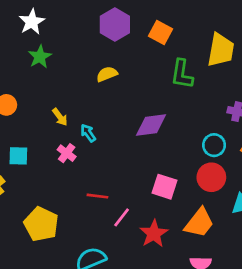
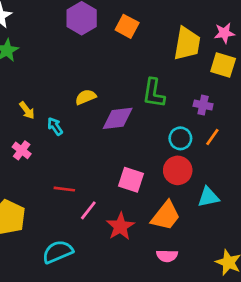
yellow semicircle: (107, 74) -> (86, 97), moved
green L-shape: (182, 74) -> (154, 93), moved
pink cross: (67, 153) -> (22, 150), moved

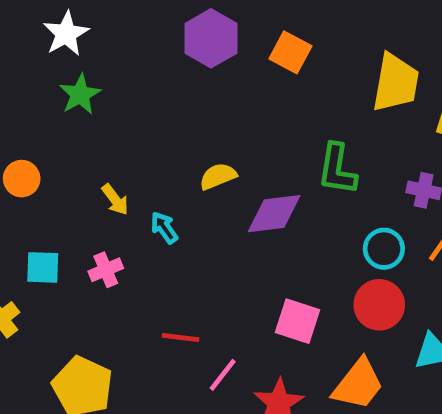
pink cross: (22, 150) -> (106, 270), turned 30

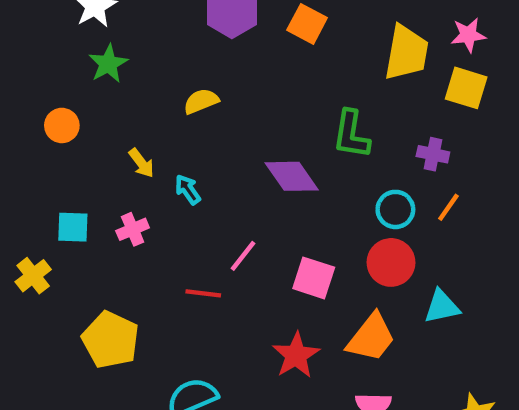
yellow semicircle: (218, 176) -> (201, 101), moved
orange circle: (22, 179) -> (62, 125), moved
purple diamond: (274, 214) -> (292, 176), turned 62
pink line: (223, 375) -> (243, 256), moved

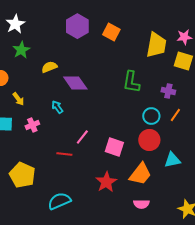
yellow semicircle: (201, 101) -> (49, 67), moved
yellow arrow: (141, 163) -> (18, 99), moved
purple diamond: (292, 176) -> (75, 83), moved

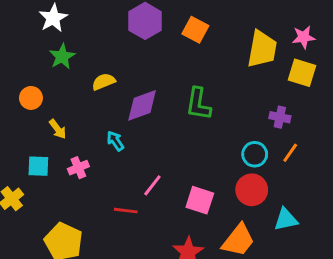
green L-shape: (131, 82) -> (198, 104), moved
purple diamond: (75, 83) -> (142, 105), turned -75

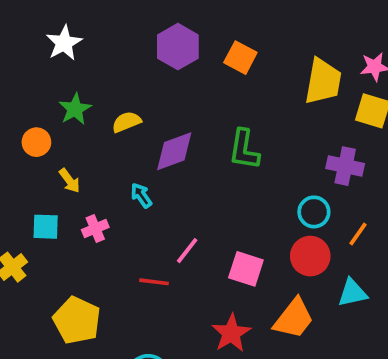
green star: (62, 56) -> (75, 109), moved
purple cross: (280, 117) -> (345, 166), size x1.4
orange line: (290, 153) -> (358, 234), moved

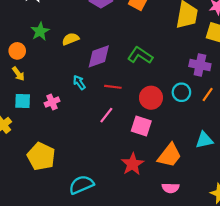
green L-shape: (244, 149) -> (140, 55), turned 115
yellow arrow: (70, 181) -> (18, 74), moved
orange line: (358, 234) -> (208, 94), moved
red circle: (310, 256) -> (151, 98), moved
red line: (154, 282) -> (113, 87), moved

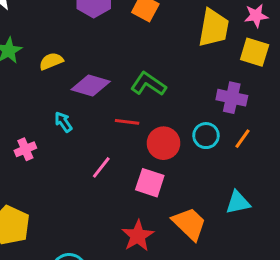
purple diamond: (99, 56) -> (91, 85), turned 36
red line: (113, 87) -> (127, 122), moved
orange trapezoid: (169, 155) -> (189, 224), turned -84

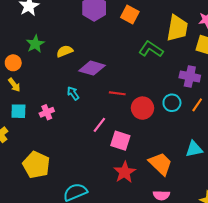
green L-shape: (148, 84) -> (151, 49), moved
pink square: (150, 183) -> (120, 141), moved

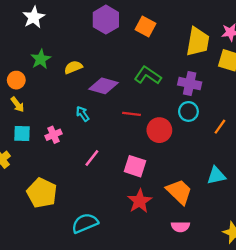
green L-shape: (151, 49) -> (148, 75), moved
purple cross: (190, 76) -> (190, 84), moved
cyan circle: (172, 103) -> (188, 111), moved
pink line: (99, 125) -> (92, 158), moved

